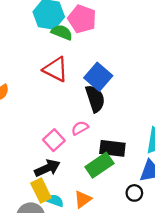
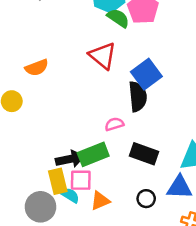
pink square: (54, 140) -> (81, 180), moved, turned 30
green rectangle: (99, 165) -> (93, 154), moved
black circle: (134, 193) -> (146, 199), moved

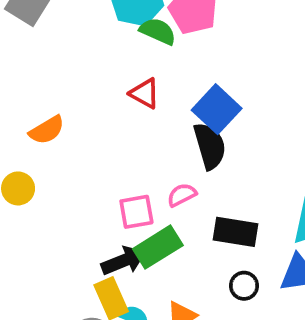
red triangle: (103, 56) -> (145, 93), size x0.7
pink square: (81, 180) -> (136, 212), moved
black circle: (146, 199) -> (244, 286), moved

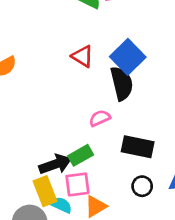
red triangle: (145, 93) -> (82, 56), moved
pink square: (136, 212) -> (77, 184), moved
green rectangle: (158, 247) -> (81, 155), size x0.7

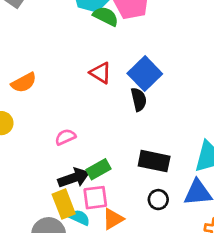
black semicircle: (122, 83) -> (139, 99), size x0.7
pink semicircle: (100, 118) -> (65, 137), moved

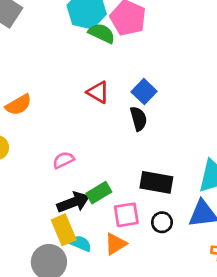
blue square: (145, 74) -> (144, 92), size x0.7
pink square: (95, 198) -> (126, 215), moved

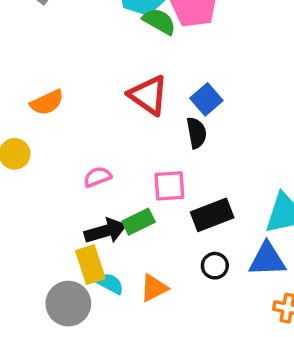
red triangle: (98, 92) -> (148, 95), size x1.4
black rectangle: (156, 182) -> (212, 215), turned -36
pink square: (126, 215) -> (169, 186), moved

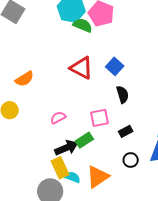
black semicircle: (196, 133) -> (123, 94), moved
black rectangle: (212, 215) -> (126, 131), size x0.6
orange triangle: (154, 288) -> (98, 177), size x1.4

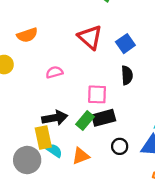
pink semicircle: (58, 118) -> (54, 72), moved
black rectangle: (126, 131) -> (104, 118), moved, size x1.5
green rectangle: (84, 140) -> (85, 121), moved, turned -30
orange triangle: (98, 177) -> (81, 156), size x0.7

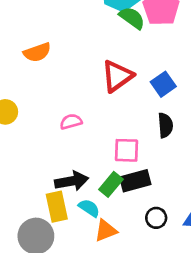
orange semicircle: (27, 35) -> (37, 52), moved
red triangle: (90, 37) -> (117, 76), turned 44
cyan semicircle: (54, 150) -> (89, 208), moved

